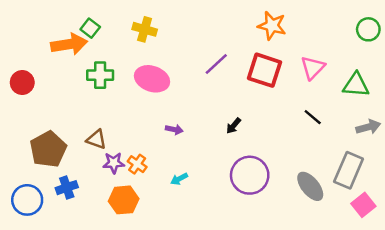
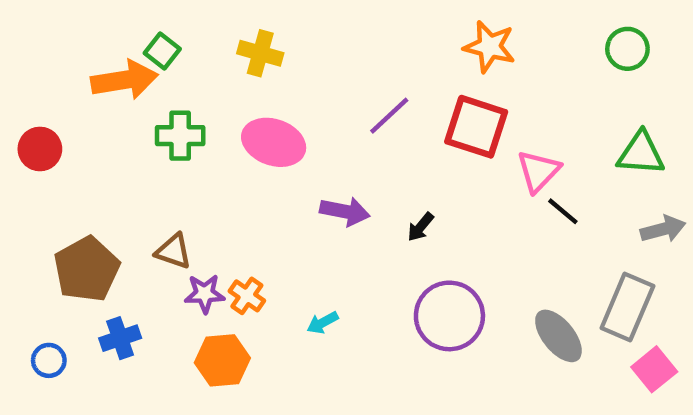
green circle: (368, 29) -> (627, 49), moved
pink triangle: (313, 68) -> (538, 171), moved
purple arrow: (174, 129) -> (345, 211), moved, size x1.5
blue circle: (27, 200) -> (49, 360), size x0.6

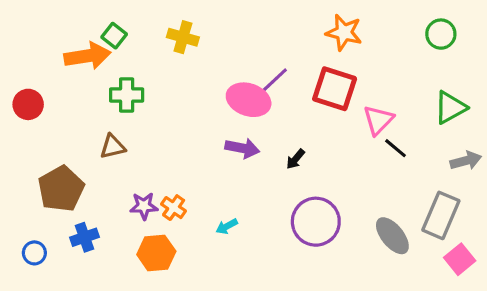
pink ellipse: (274, 142) -> (249, 100), moved
green triangle: (641, 153) -> (450, 108), turned -33
brown triangle: (173, 251) -> (113, 147), moved, turned -32

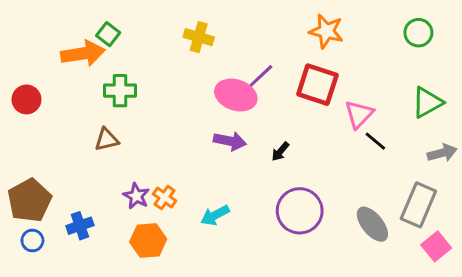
yellow cross: (183, 37) -> (199, 37), moved
brown pentagon: (61, 189) -> (29, 200), moved
purple star: (144, 206) -> (136, 196), turned 30
cyan arrow: (227, 226) -> (215, 215), size x1.4

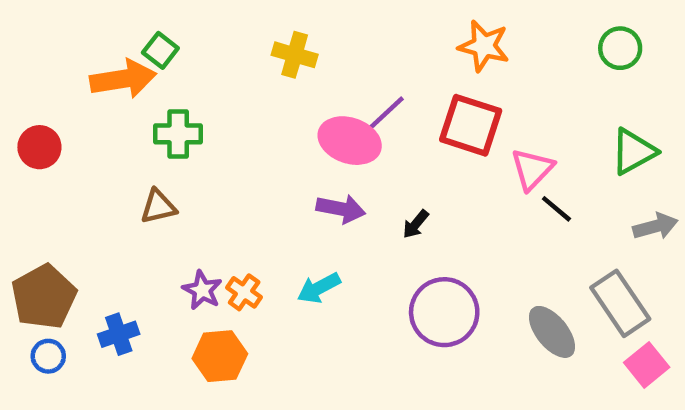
gray rectangle: (418, 205) -> (620, 303), turned -57
cyan arrow: (215, 215) -> (319, 288), moved

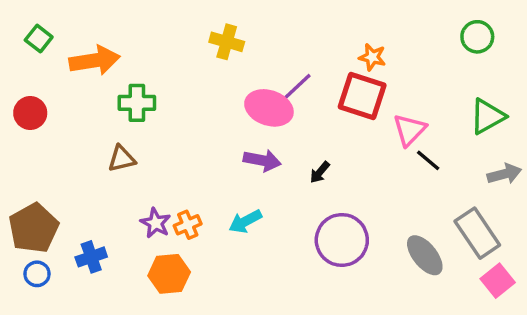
orange star: (484, 46) -> (372, 57), moved, size x0.7
green square: (160, 50) -> (39, 38), moved
orange cross: (244, 292) -> (188, 225), turned 32

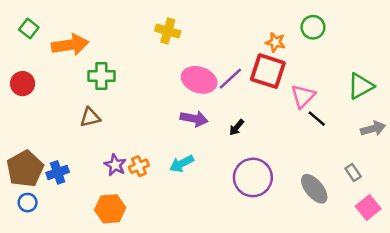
green circle: (477, 37) -> (313, 27), moved
purple line: (296, 88) -> (230, 79), moved
gray rectangle: (477, 233) -> (353, 172), size x0.5
blue cross: (91, 257) -> (58, 172), moved
orange hexagon: (169, 274) -> (110, 209), moved

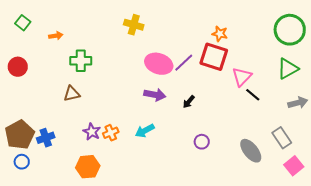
green circle: (313, 27) -> (290, 30), moved, size x1.6
orange arrow: (70, 45) -> (56, 36), size x0.5
gray rectangle: (353, 172) -> (282, 138), size x1.5
purple circle: (253, 177) -> (202, 142), size x0.5

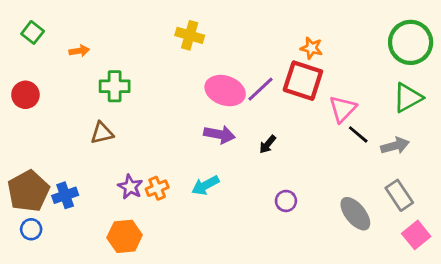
gray arrow: (298, 103) -> (395, 146), moved

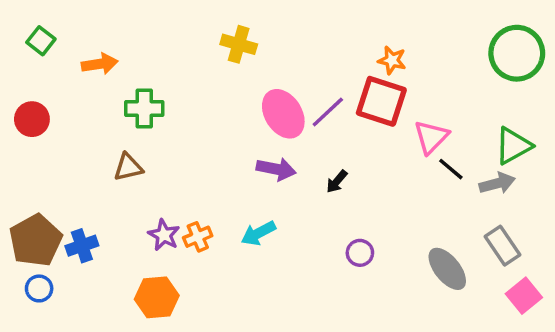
orange arrow: (79, 51) -> (100, 64), size x1.4
pink ellipse: (225, 91) -> (283, 114), turned 39
green triangle: (408, 98) -> (513, 146), moved

